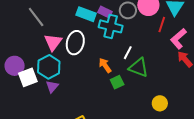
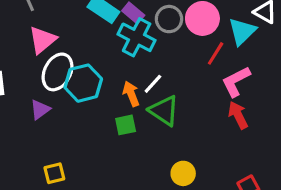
white ellipse: (75, 43) -> (57, 72), moved
orange arrow: (105, 65) -> (131, 94), moved
cyan hexagon: (49, 67) -> (83, 83), moved
purple triangle: (52, 87) -> (40, 109), moved

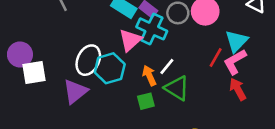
cyan triangle: (242, 31) -> (236, 41), moved
pink triangle: (42, 40) -> (130, 40), moved
red line: (216, 53) -> (216, 58), moved
purple triangle: (40, 109) -> (75, 91), size x1.5

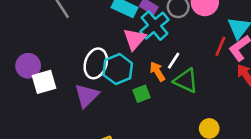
cyan cross: (152, 29) -> (154, 26), turned 32
green square: (146, 101) -> (142, 94), moved

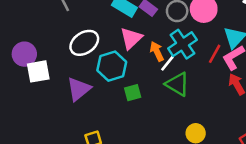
cyan cross: (154, 26) -> (182, 44), moved
white ellipse: (96, 63) -> (84, 43), moved, turned 32
orange arrow: (157, 71) -> (157, 51), moved

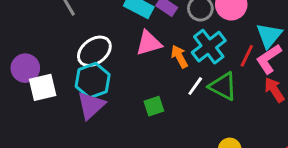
pink triangle: (131, 38) -> (149, 43), turned 30
white line: (167, 63) -> (195, 86), moved
cyan hexagon: (112, 66) -> (93, 81), moved
green triangle: (177, 84) -> (223, 86), moved

